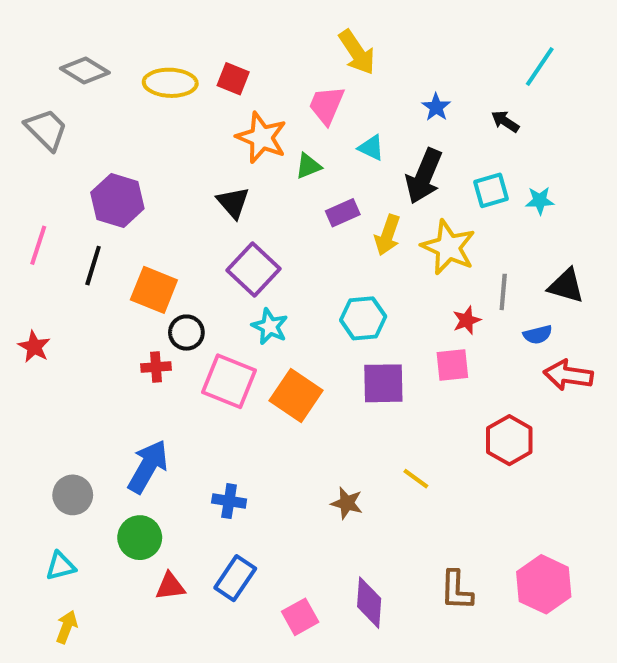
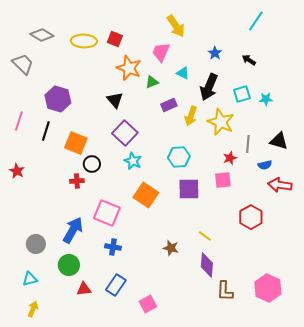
cyan line: (540, 67) -> (256, 21), moved
pink square: (229, 381) -> (107, 213), moved
purple diamond: (369, 603) -> (207, 265), moved

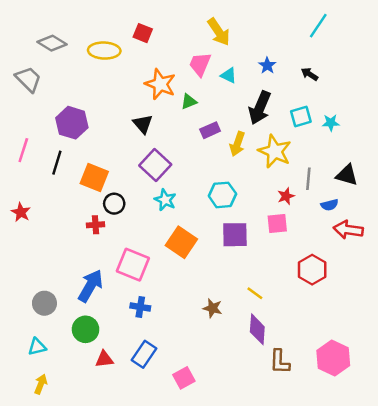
red square: (115, 39) -> (143, 33), moved
cyan triangle: (183, 73) -> (229, 75), moved

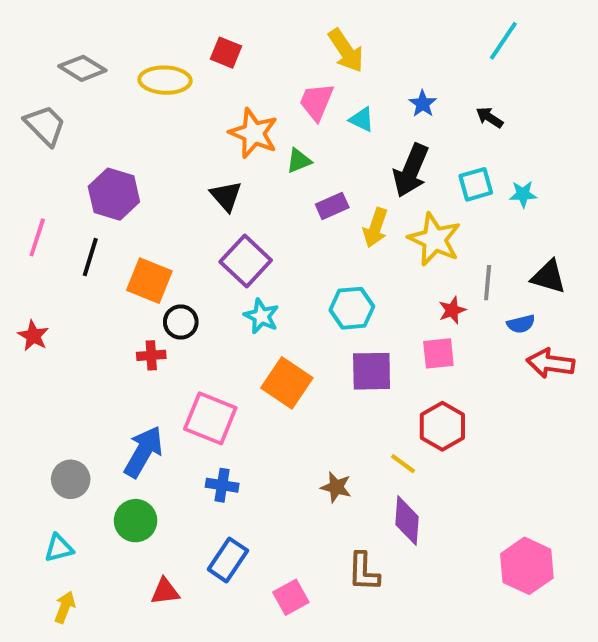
red hexagon: (312, 270) -> (442, 426), moved
red triangle: (104, 359) -> (165, 591), moved
brown L-shape: (280, 362) -> (364, 572), moved

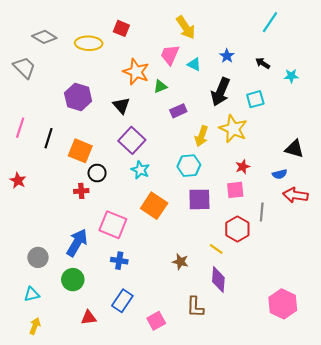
purple hexagon: (114, 194) -> (78, 97), moved
cyan star: (523, 194) -> (291, 76), moved
yellow arrow: (375, 228) -> (202, 136), moved
gray line: (488, 283) -> (262, 212), moved

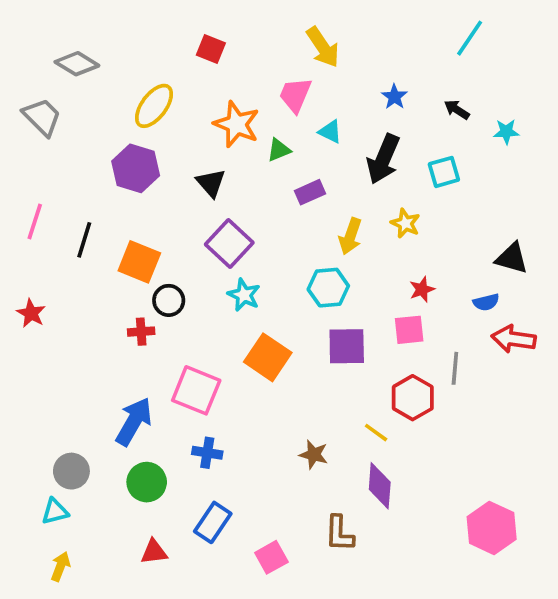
yellow ellipse: (89, 43) -> (154, 106), moved, turned -55
cyan triangle: (194, 64) -> (330, 132), moved
yellow star: (233, 129) -> (405, 223), size x0.6
gray circle: (38, 257) -> (71, 471), moved
green circle: (73, 280) -> (147, 482), moved

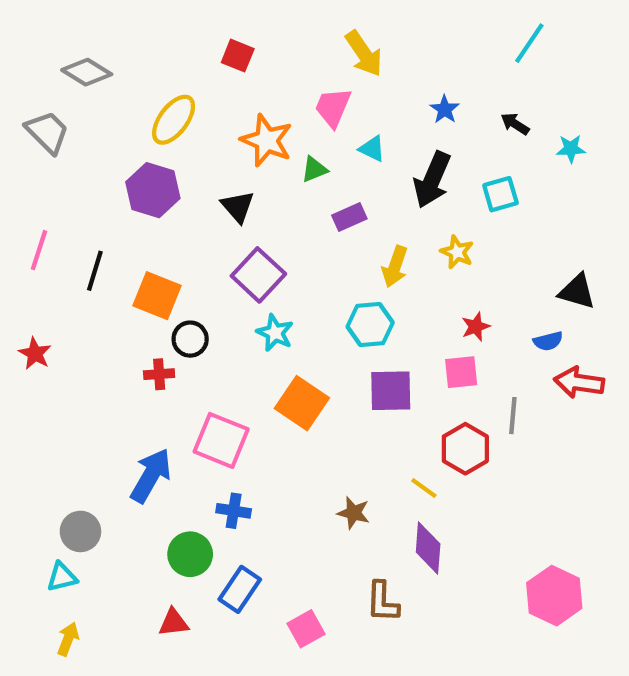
green circle: (147, 482) -> (190, 554), moved

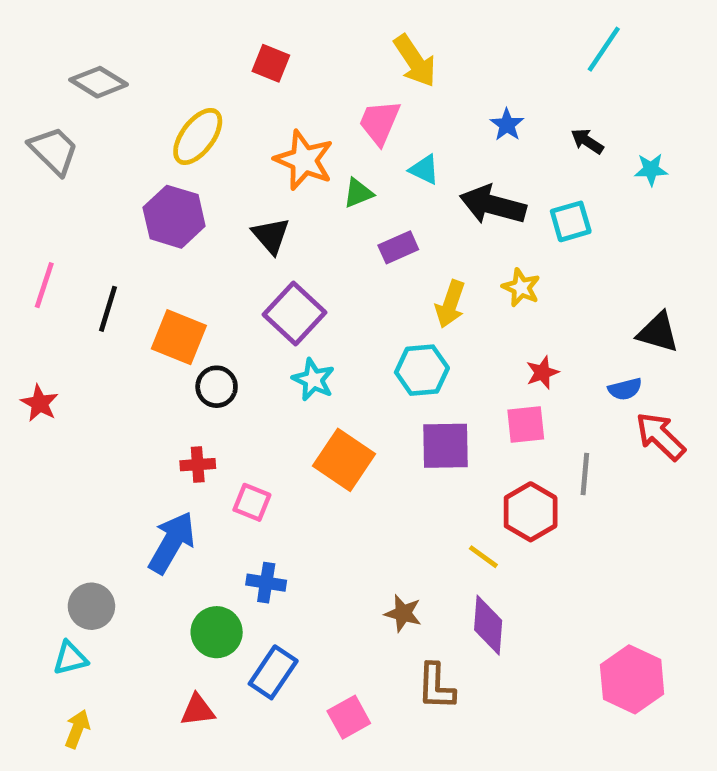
black arrow: (432, 180) -> (493, 205), turned 82
red cross: (159, 374) -> (198, 465), moved
red arrow: (579, 382) -> (660, 436), turned 36
pink square: (221, 440) -> (252, 502), size x0.6
brown star: (354, 513) -> (403, 613), moved

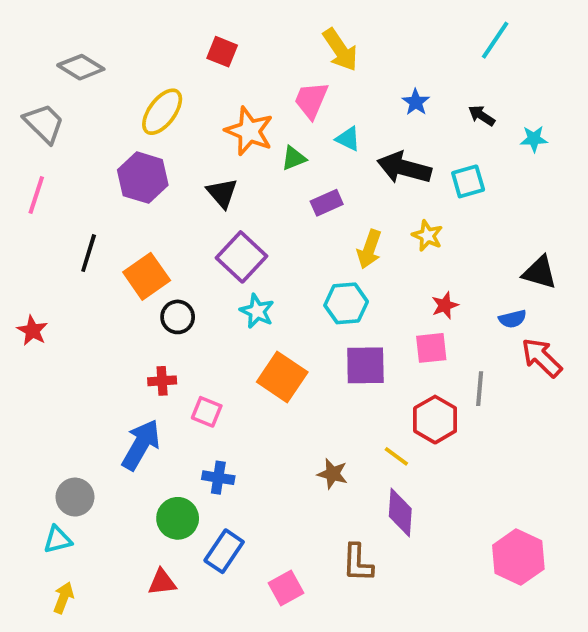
pink line: (44, 285) -> (36, 195), moved
orange square: (179, 337) -> (147, 276), turned 33
brown star: (403, 613) -> (332, 474), moved

